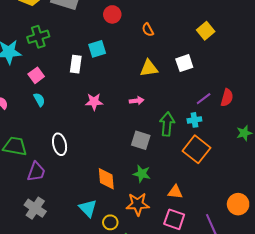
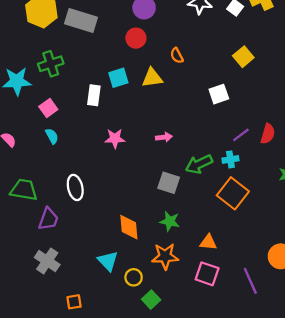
yellow triangle: (149, 68) -> (152, 78), moved
green arrow: (167, 124) -> (199, 164), turned -120

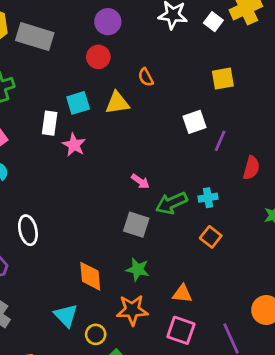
yellow square: (243, 57) -> (223, 79), turned 30
purple line: (241, 135) -> (220, 141), moved, turned -30
pink arrow: (164, 137) -> (140, 181), moved, turned 42
pink star: (115, 138) -> (74, 145), moved, turned 30
orange square: (233, 193) -> (211, 237), size x0.6

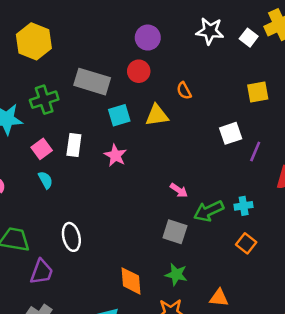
gray rectangle: (35, 37) -> (92, 82), moved
white rectangle: (50, 123) -> (74, 145), moved

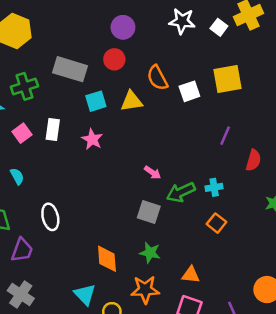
orange semicircle: (184, 91) -> (157, 78), size x1.5
yellow square: (258, 92) -> (228, 79), size x1.4
white square: (231, 133) -> (189, 91), moved
cyan semicircle: (45, 180) -> (17, 176), moved

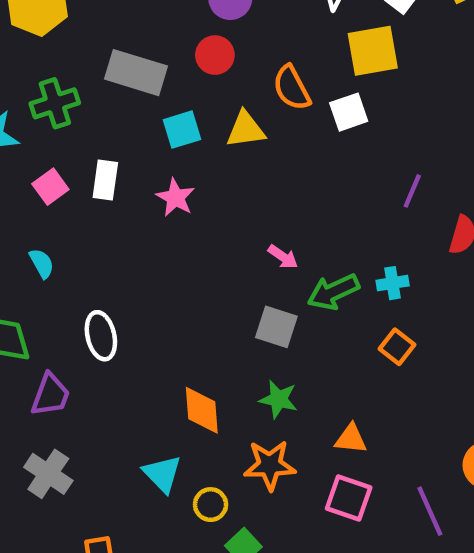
yellow square: (228, 79) -> (373, 51), moved

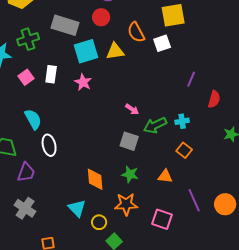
cyan square: (182, 130) -> (86, 51), size x1.4
cyan semicircle: (42, 263) -> (33, 119), moved, size x1.5
orange triangle: (351, 439) -> (165, 176), moved
purple line: (430, 511) -> (194, 200), moved

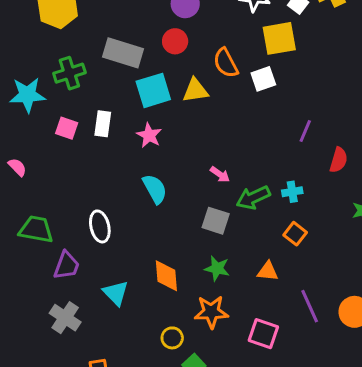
pink square: (26, 77) -> (67, 128), turned -35
cyan semicircle: (33, 119) -> (155, 189), moved
cyan triangle: (77, 208) -> (116, 293), moved

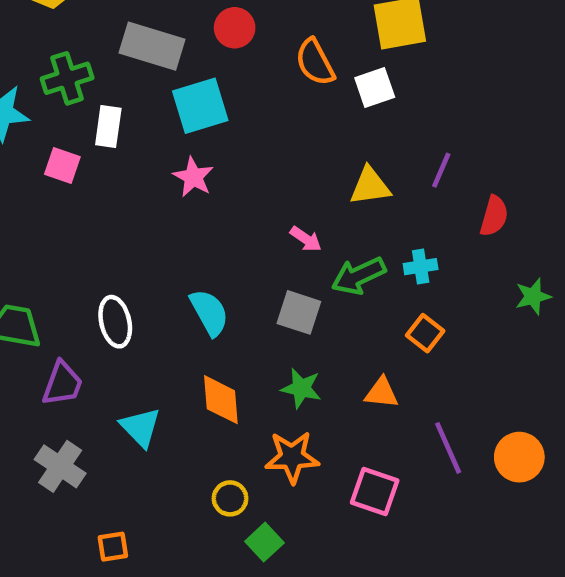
yellow triangle: (195, 90) -> (370, 186), moved
white rectangle: (103, 124) -> (108, 127), moved
cyan semicircle: (155, 189) -> (209, 312), moved

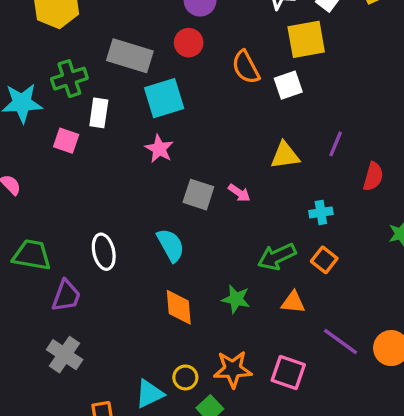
green arrow: (359, 276) -> (277, 257), moved
gray square: (299, 312) -> (198, 195), moved
cyan triangle: (140, 427) -> (149, 394), moved, turned 48
purple line: (448, 448) -> (341, 342), turned -30
orange star: (292, 457) -> (233, 369), moved

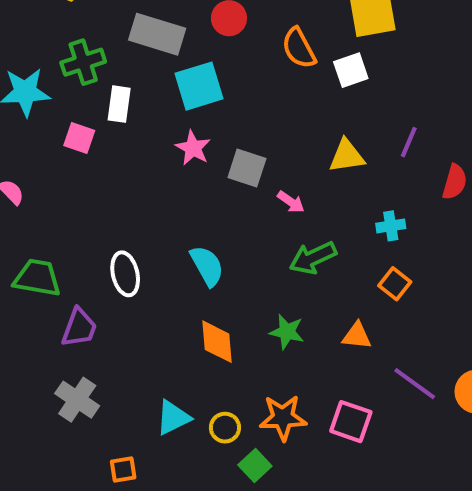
gray square: (198, 195) -> (247, 168), moved
green arrow: (277, 257) -> (313, 258), moved
cyan triangle: (149, 394) -> (173, 418), moved

